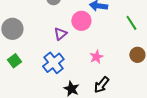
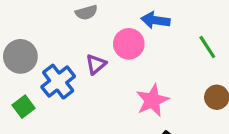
pink star: (96, 57) -> (152, 100), size x1.5
blue cross: (53, 63) -> (58, 82), moved

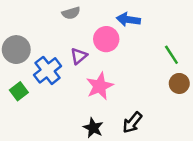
green line: (207, 47) -> (171, 55), moved
pink star: (152, 100) -> (100, 86), moved

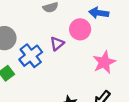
pink star: (100, 86) -> (104, 62), moved

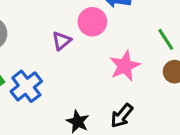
blue cross: (31, 56) -> (26, 86), moved

